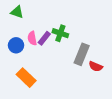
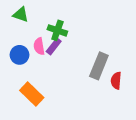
green cross: (60, 33) -> (57, 30), moved
red semicircle: (96, 66) -> (116, 81), turned 72

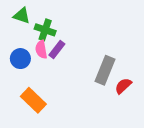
green cross: (57, 30) -> (45, 30), moved
red semicircle: (116, 81) -> (123, 86), turned 42

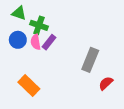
blue circle: (20, 59) -> (18, 40), moved
red semicircle: (123, 86) -> (106, 83), moved

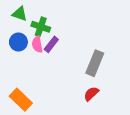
red semicircle: (106, 83) -> (91, 94), moved
orange rectangle: (29, 85) -> (21, 100), moved

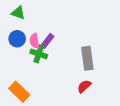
green cross: (41, 27) -> (39, 54), moved
gray rectangle: (95, 63) -> (87, 58), turned -30

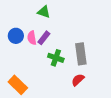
green triangle: (18, 13) -> (44, 12), moved
green cross: (39, 54) -> (56, 58), moved

